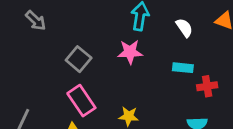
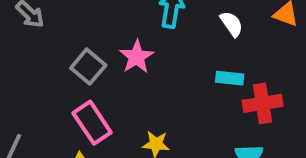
pink star: (130, 52) -> (137, 57), moved, turned -30
red cross: (207, 86) -> (263, 103), size x1.4

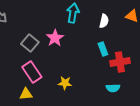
white semicircle: (232, 24) -> (104, 21), turned 48
cyan rectangle: (230, 78) -> (103, 49), turned 64

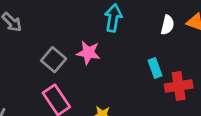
white semicircle: (104, 21) -> (167, 25), moved
pink star: (55, 38) -> (88, 53), turned -30

